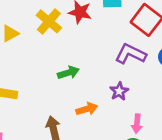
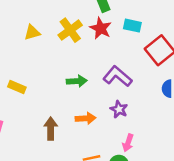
purple L-shape: (131, 54) -> (117, 76), moved
purple star: (119, 91) -> (119, 109), turned -30

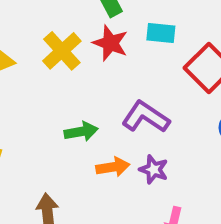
orange arrow: (85, 118) -> (113, 167), moved

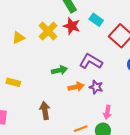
cyan rectangle: (161, 33) -> (96, 20), turned 32

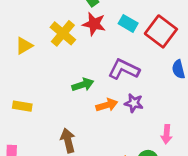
cyan rectangle: (96, 20) -> (128, 23), moved
pink arrow: (107, 112) -> (167, 134), moved

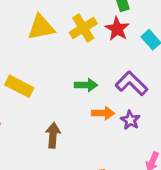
yellow triangle: (24, 46) -> (41, 27), size x1.5
yellow rectangle: (22, 106) -> (19, 86), size x1.4

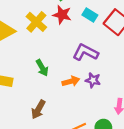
green arrow: (86, 85) -> (42, 68), moved, turned 77
brown arrow: (53, 135) -> (38, 110), turned -138

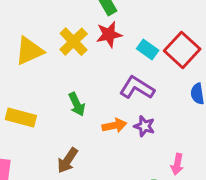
red star: (62, 15) -> (109, 34), turned -30
cyan rectangle: (90, 15) -> (148, 50), moved

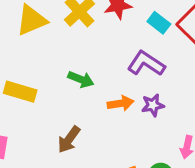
green arrow: (77, 104) -> (81, 79), turned -45
purple star: (144, 126) -> (153, 105), turned -30

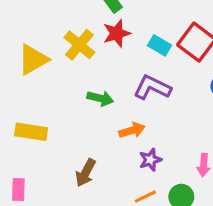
green arrow: (81, 79) -> (100, 98), moved
purple star: (153, 105) -> (150, 160), moved

